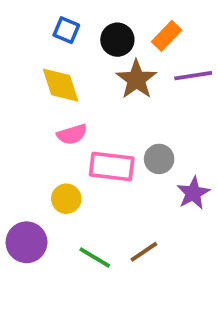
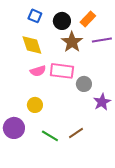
pink rectangle: (112, 167) -> (62, 71), moved

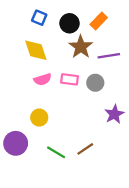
purple line: (102, 40) -> (109, 56), moved
pink rectangle: (62, 71) -> (69, 79), size x0.7
gray circle: (84, 84) -> (95, 83), moved

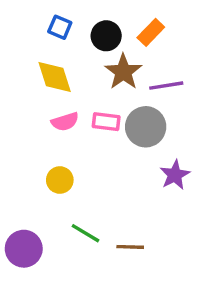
gray circle: (95, 83) -> (146, 127), size x1.5
purple circle: (16, 143) -> (24, 249), moved
brown line: (85, 149) -> (130, 247), moved, turned 36

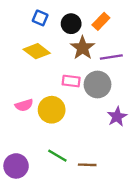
yellow diamond: (55, 77) -> (37, 51), turned -35
pink semicircle: (65, 122) -> (24, 105), moved
yellow circle: (60, 180) -> (52, 110), moved, size x1.5

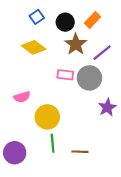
blue square: (40, 18) -> (37, 17), turned 32
purple line: (111, 57) -> (102, 53), turned -30
yellow circle: (52, 110) -> (47, 117), moved
green line: (57, 156) -> (53, 143), turned 54

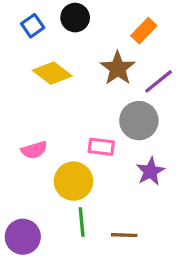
blue square: (37, 17) -> (33, 26), moved
black circle: (65, 22) -> (75, 18), moved
pink rectangle: (65, 75) -> (101, 147), moved
purple star: (107, 107) -> (150, 171), moved

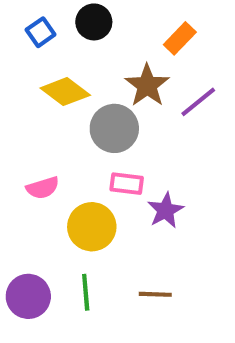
gray circle: (139, 121) -> (114, 128), moved
purple star: (150, 171) -> (166, 210), moved
green line: (82, 222) -> (86, 292), moved

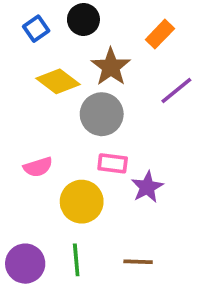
brown star: (147, 85) -> (111, 67), moved

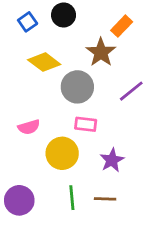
brown star: (111, 67) -> (101, 52), moved
purple line: (176, 91) -> (131, 91), moved
purple star: (147, 187) -> (112, 160), moved
green line: (76, 260) -> (72, 198), moved

